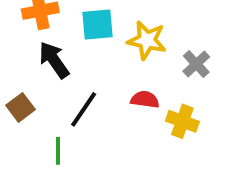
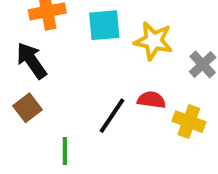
black arrow: (54, 60) -> (31, 61), moved
black line: (84, 109) -> (112, 116), moved

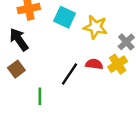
cyan square: (104, 25) -> (65, 17), turned 30
yellow cross: (189, 122) -> (118, 64), moved, turned 36

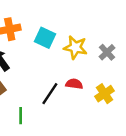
gray cross: (126, 42) -> (107, 52), moved
yellow cross: (118, 64) -> (105, 94), moved

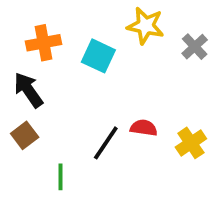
yellow star: (75, 47) -> (146, 26), moved
gray cross: (107, 52) -> (195, 47), moved

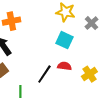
cyan square: (98, 56) -> (64, 40), moved

